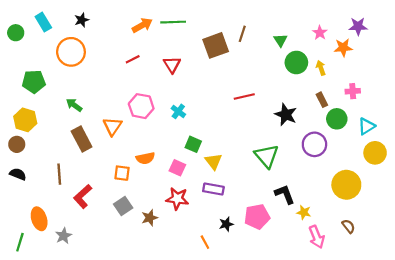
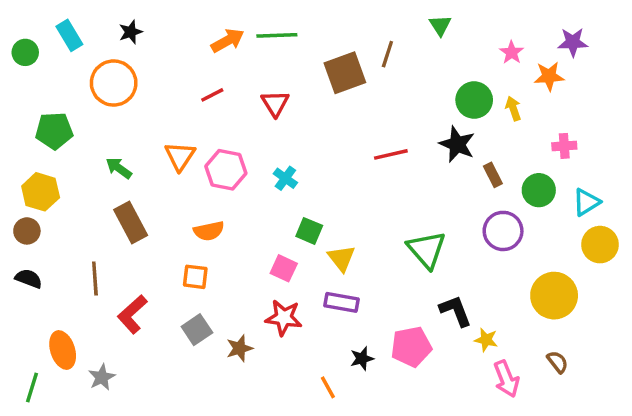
green triangle: (280, 40) -> (440, 25), moved
brown rectangle: (322, 100) -> (493, 175), moved
black star: (286, 115) -> (457, 144), moved
orange triangle: (112, 126) -> (180, 156), moved
orange semicircle: (145, 158) -> (209, 231), moved

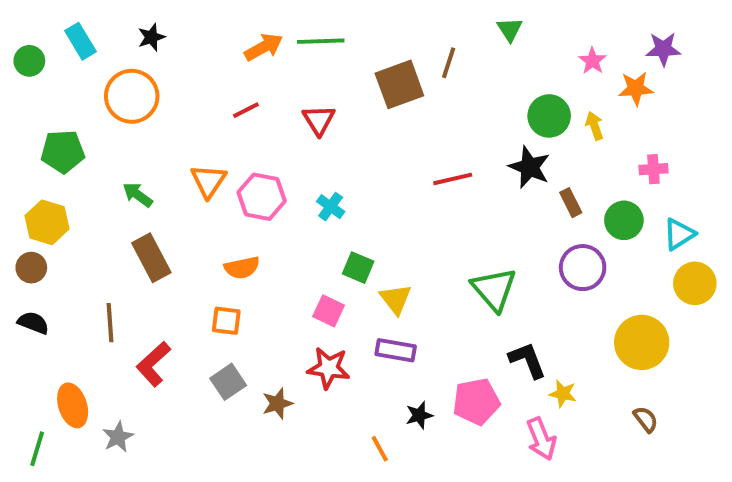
pink arrow: (506, 379) -> (541, 439), moved

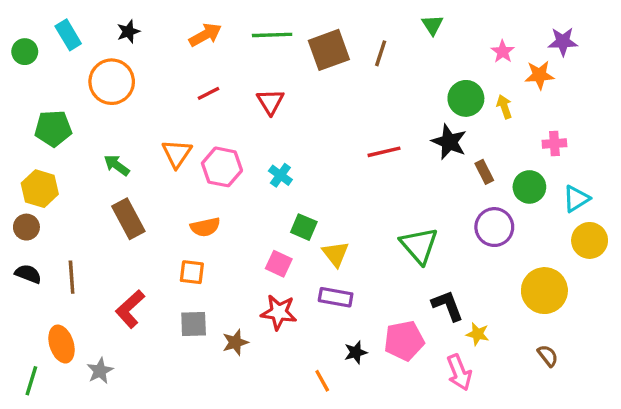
orange arrow: (264, 47) -> (205, 35), moved
brown square: (399, 84) -> (329, 50), moved
brown line: (110, 323) -> (72, 277), moved
gray square: (228, 382) -> (194, 324), turned 32

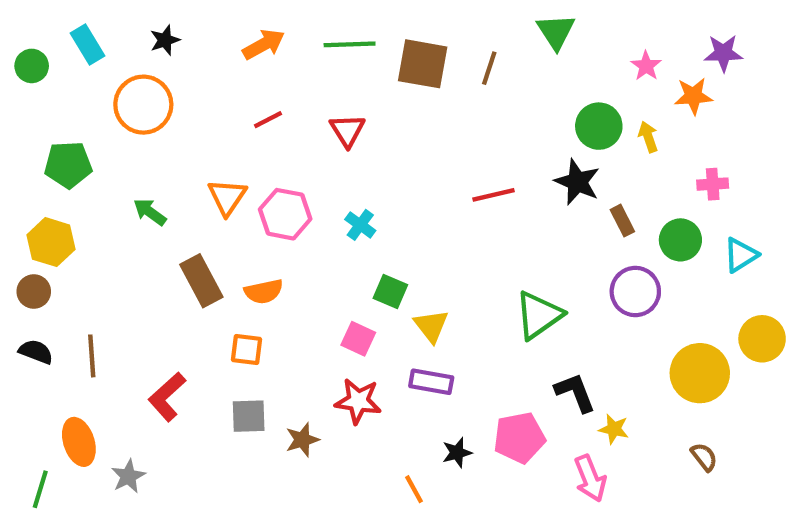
green triangle: (432, 25) -> (556, 32), size x1.4
brown square: (329, 50) -> (423, 64), turned 30
brown rectangle: (128, 219) -> (201, 281), moved
yellow circle: (590, 240) -> (762, 339), moved
green triangle: (419, 245) -> (539, 315), turned 36

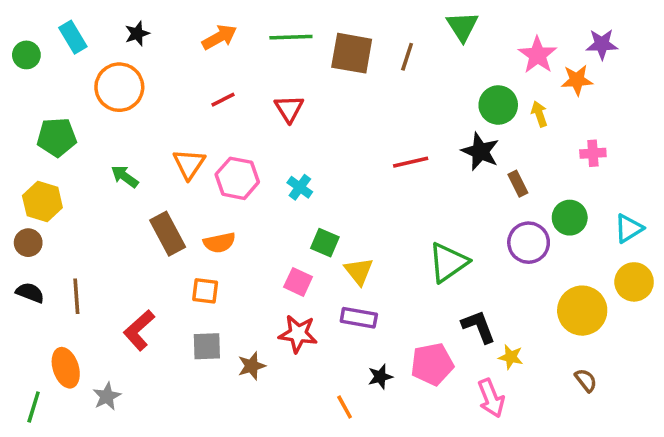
pink star: (646, 66) -> (538, 55), size x1.5
green circle: (680, 240) -> (570, 218), moved
cyan triangle: (741, 255) -> (629, 228), moved

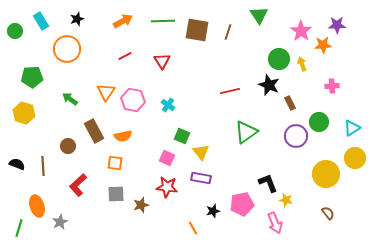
brown circle: (28, 243) -> (68, 146), moved
green triangle: (448, 262) -> (246, 132), moved

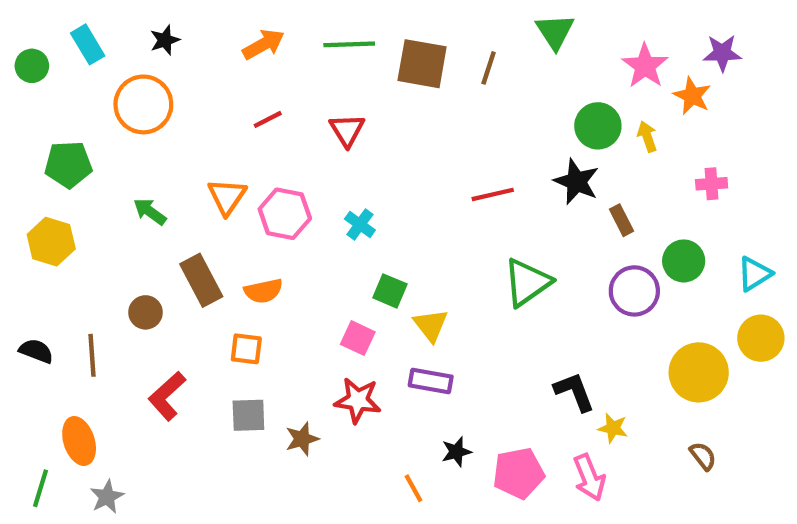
orange star: (323, 45) -> (692, 96), turned 30
pink pentagon: (242, 204) -> (519, 473), moved
gray star: (60, 222) -> (107, 497), moved

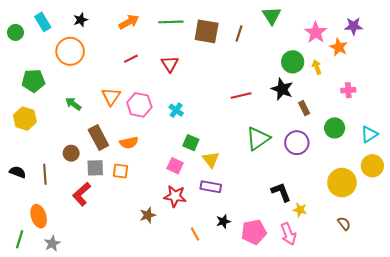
purple circle: (634, 291) -> (297, 143), moved
gray square: (248, 415) -> (95, 168), moved
orange line: (414, 488) -> (195, 234), moved

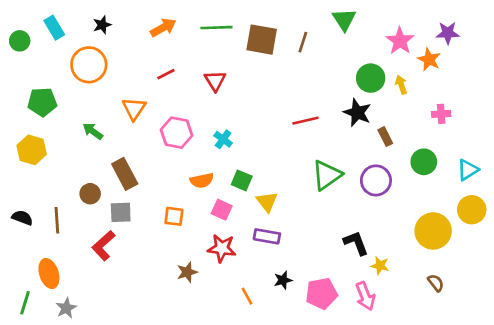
orange triangle: (111, 96) -> (134, 109), moved
orange semicircle: (129, 143) -> (202, 180), moved
orange square: (120, 171) -> (174, 216), moved

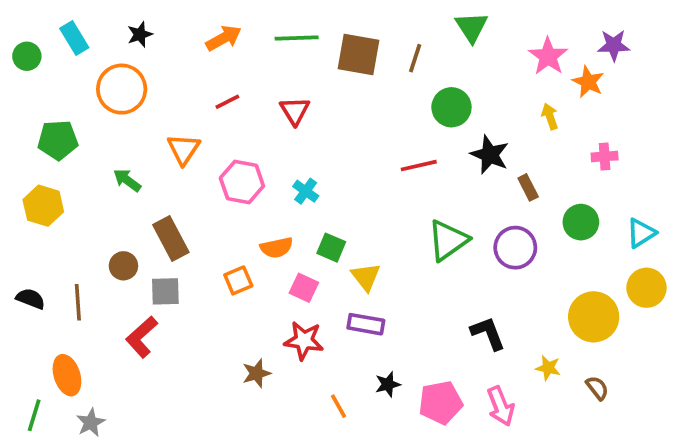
green circle: (371, 78) -> (451, 107), moved
orange square: (174, 216) -> (238, 280), moved, turned -30
yellow star: (380, 266) -> (548, 368), moved

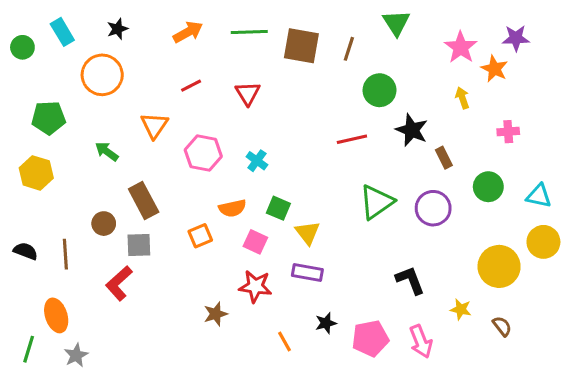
cyan triangle: (641, 233) -> (539, 196), turned 44

